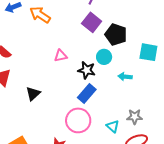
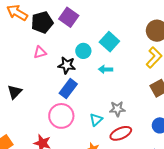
black pentagon: (116, 35) -> (42, 22), moved, turned -30
cyan square: (148, 52) -> (109, 42), moved, turned 36
cyan triangle: (113, 126) -> (96, 120), turned 40

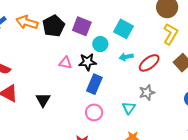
purple square: (69, 17) -> (82, 26), moved
pink triangle: (40, 52) -> (65, 63), moved, turned 40
pink circle: (61, 116) -> (94, 112), size x0.7
red ellipse: (121, 133) -> (149, 63), moved

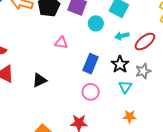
black star: (87, 62) -> (120, 64), moved, turned -30
black triangle: (43, 100) -> (39, 80), turned 35

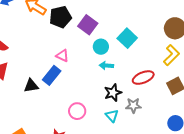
cyan arrow: (122, 36) -> (106, 66), moved
blue rectangle: (91, 64) -> (52, 75), moved
cyan triangle: (125, 87) -> (112, 116), turned -32

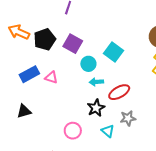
blue rectangle: (52, 75) -> (29, 74), moved, turned 30
red ellipse: (143, 78) -> (119, 92), moved
black star: (113, 93) -> (96, 108), moved

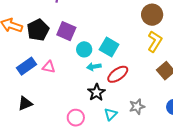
cyan square: (114, 52) -> (109, 47), moved
gray star: (128, 118) -> (137, 107), moved
cyan triangle: (108, 131) -> (111, 114), turned 40

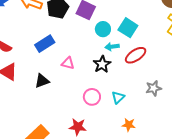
pink triangle: (49, 67) -> (68, 63), moved
black star: (96, 92) -> (102, 64), moved
cyan triangle: (111, 114) -> (118, 97), moved

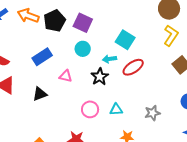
cyan circle: (103, 29) -> (83, 49), moved
gray star: (154, 88) -> (152, 113), moved
cyan triangle: (118, 97) -> (116, 110), turned 40

